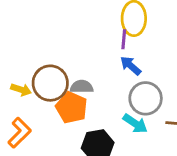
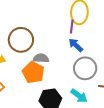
brown circle: (50, 83) -> (21, 40), moved
cyan arrow: (135, 124) -> (79, 96), moved

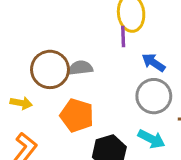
blue arrow: (76, 45) -> (154, 62), moved
gray semicircle: (41, 58) -> (80, 68), moved

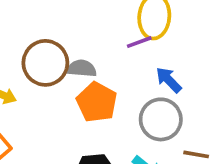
purple line: (123, 37) -> (139, 42), turned 60
orange pentagon: (77, 115) -> (97, 102), moved

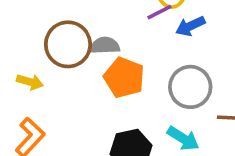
blue arrow: (169, 80) -> (190, 26), moved, turned -64

